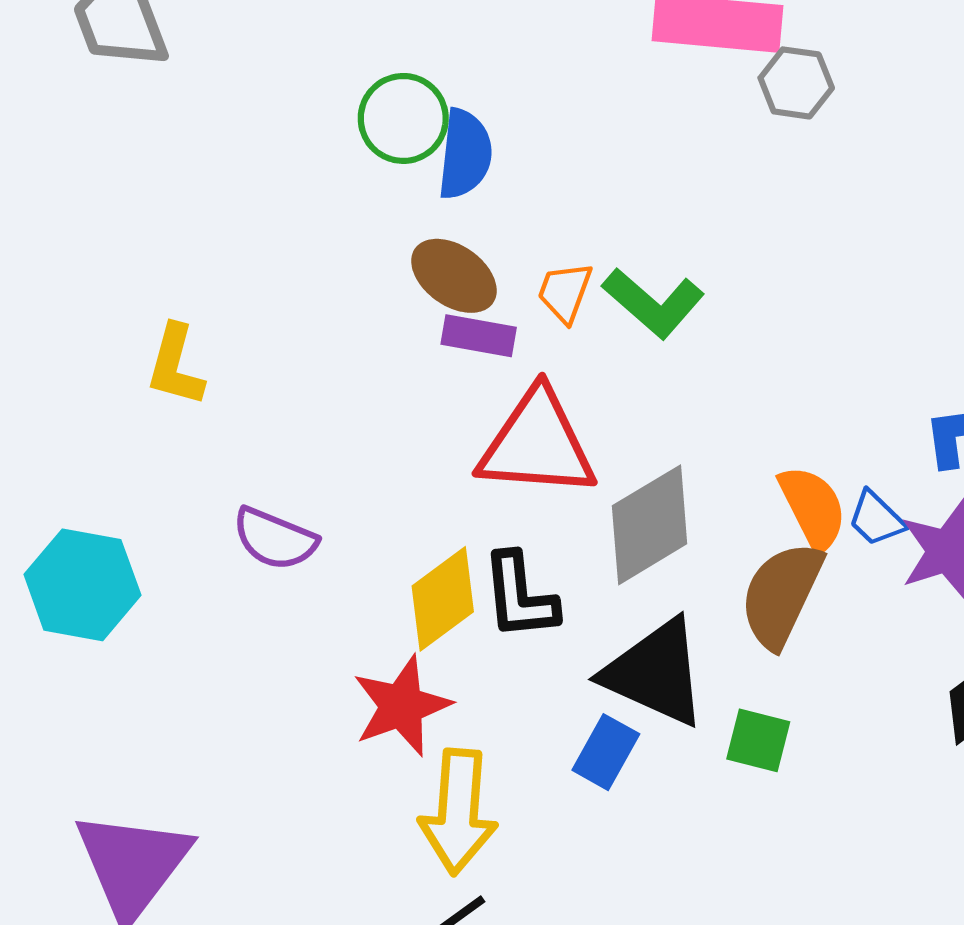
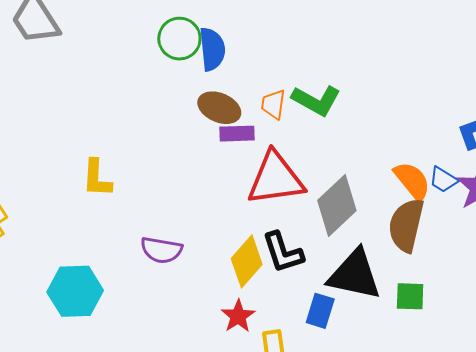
red star: (402, 706) -> (238, 316), size x0.7
blue rectangle: (606, 752) -> (320, 311), moved

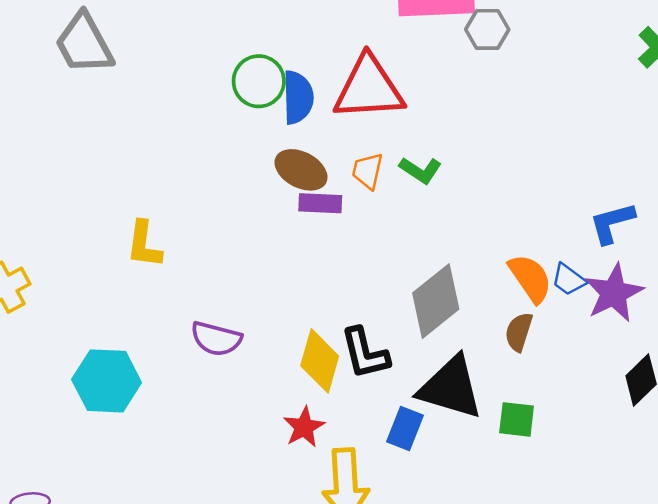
green L-shape: (316, 100) -> (420, 170), size x0.7
red triangle: (276, 179) -> (369, 88), moved
brown semicircle: (406, 225) -> (519, 332), size x0.6
yellow diamond: (247, 261) -> (320, 361), turned -30

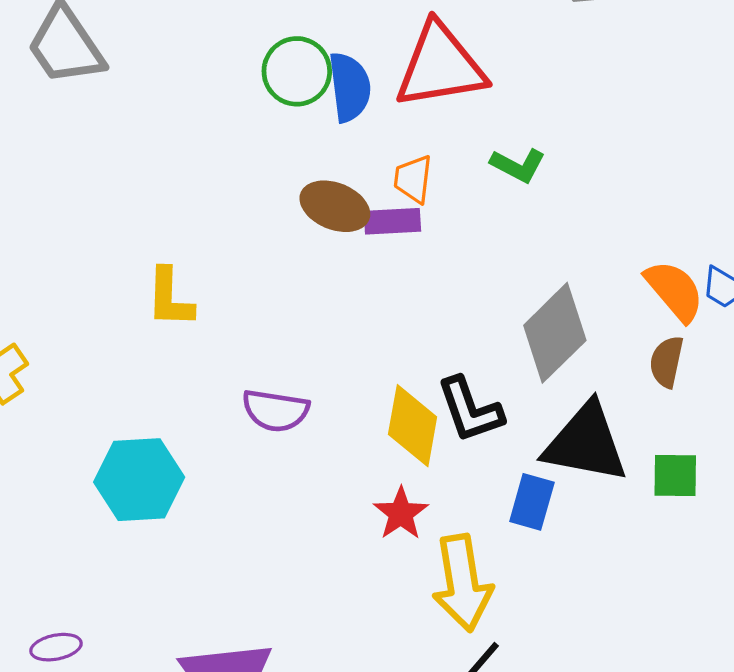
brown ellipse: (301, 170) -> (335, 206), moved
orange trapezoid: (368, 171) -> (413, 179), moved

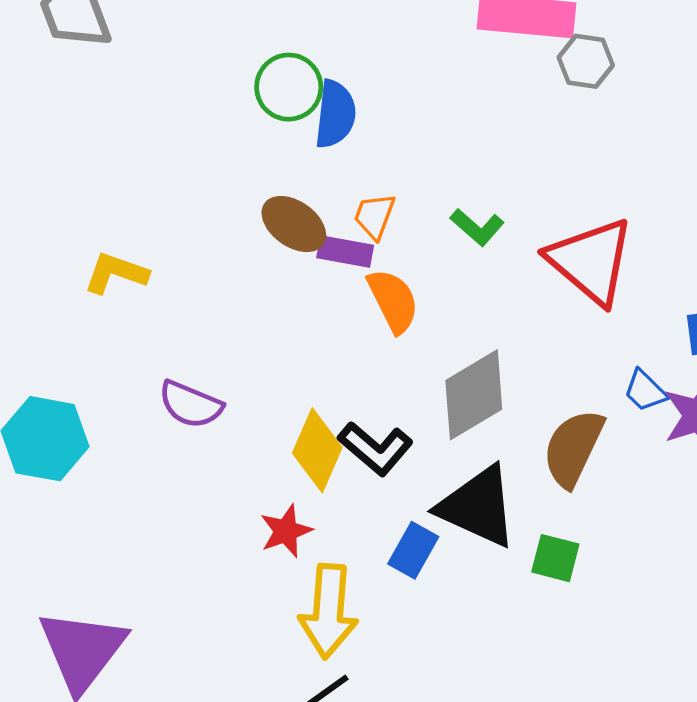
red triangle: (440, 66) -> (591, 261), moved, turned 36
orange semicircle: (675, 291) -> (393, 301), moved
yellow L-shape: (170, 298) -> (116, 273), turned 94
brown semicircle: (667, 362) -> (573, 448), size x1.6
black L-shape: (470, 410) -> (375, 448), turned -44

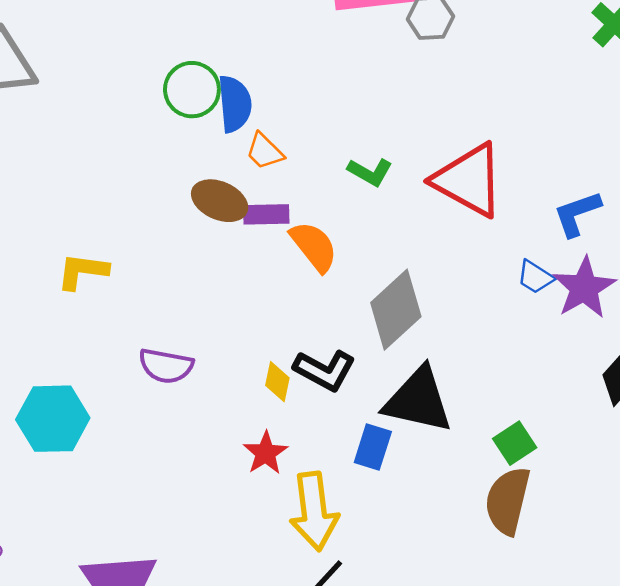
orange trapezoid: (375, 216) -> (265, 151), moved, turned -54
brown semicircle: (573, 448) -> (508, 501), moved
yellow diamond: (317, 450) -> (277, 382), size x0.6
green square: (555, 558) -> (515, 443), moved, turned -36

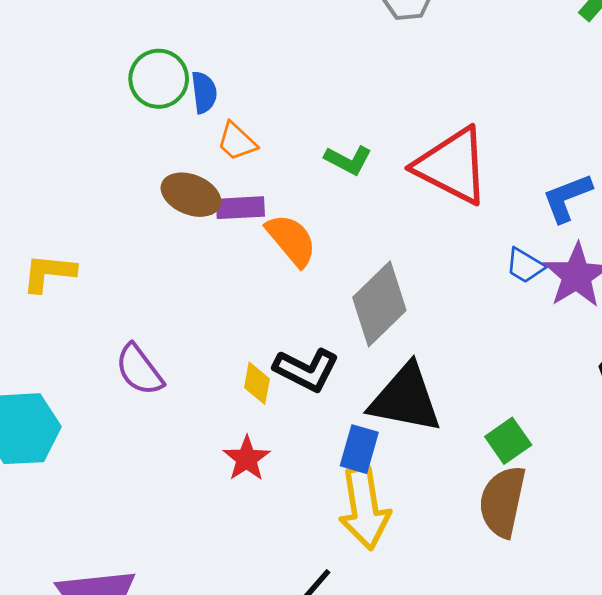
blue semicircle: (235, 104) -> (204, 92), size x0.7
purple semicircle: (166, 366) -> (139, 370), turned 44
yellow arrow: (314, 511) -> (364, 508), moved

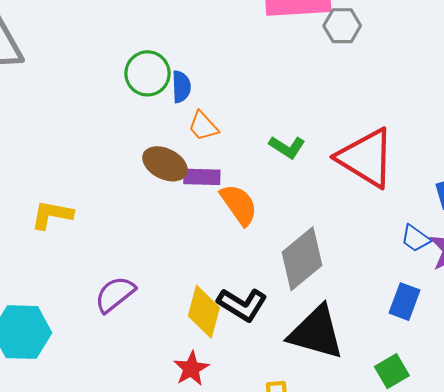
purple semicircle: (139, 370) -> (115, 294), turned 84
yellow diamond: (257, 383) -> (204, 312), size x1.6
blue rectangle: (359, 449) -> (404, 302), moved

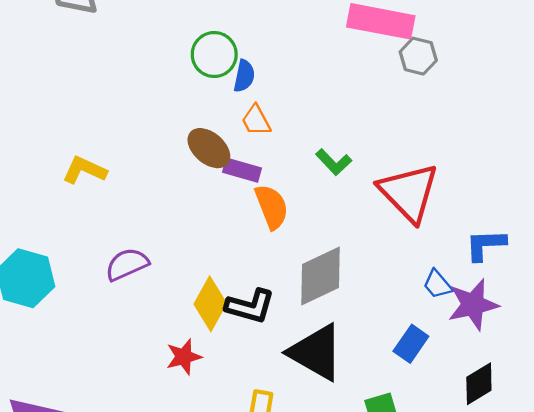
black L-shape: (242, 305) -> (250, 306), turned -30

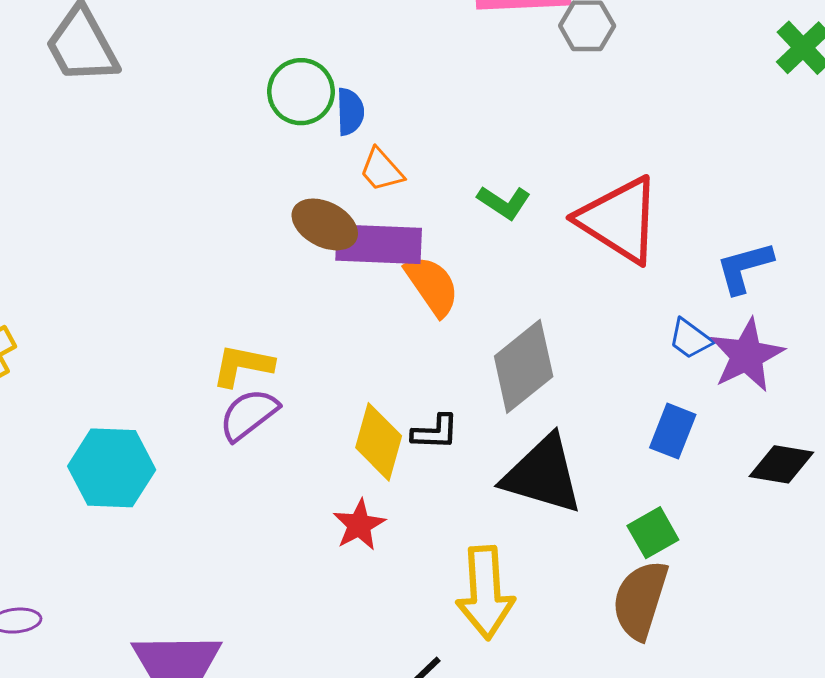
yellow L-shape: (85, 170) -> (243, 365), moved
purple rectangle: (242, 170) -> (379, 244), size x1.6
black L-shape: (250, 306) -> (435, 432), size x0.7
black diamond: (479, 384) -> (781, 464), turned 54

